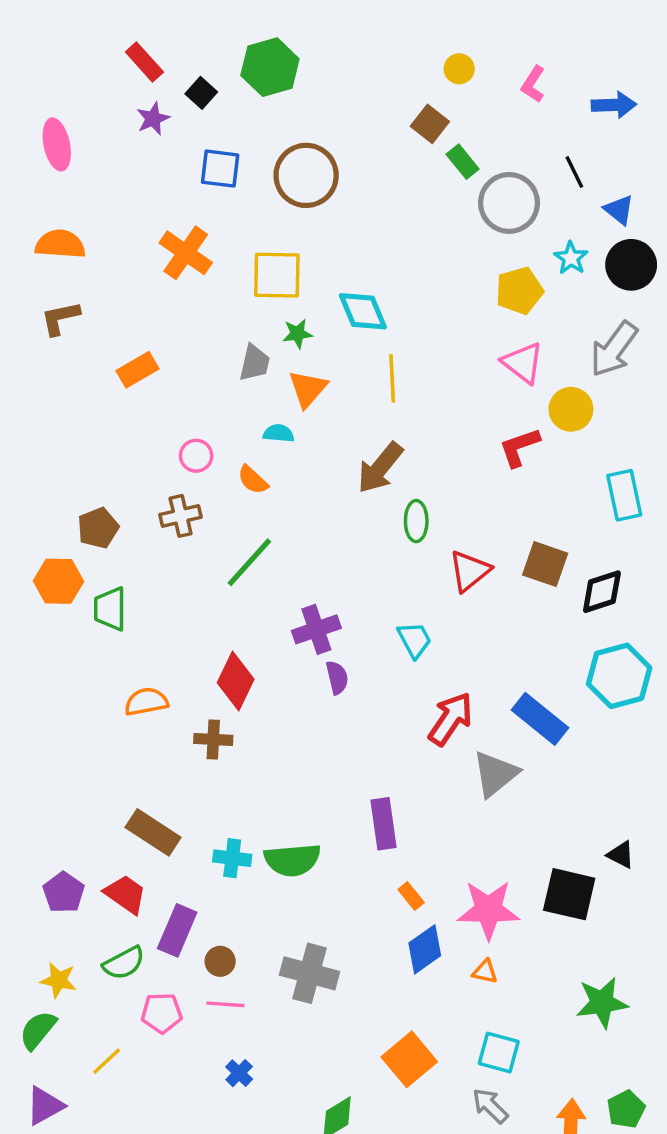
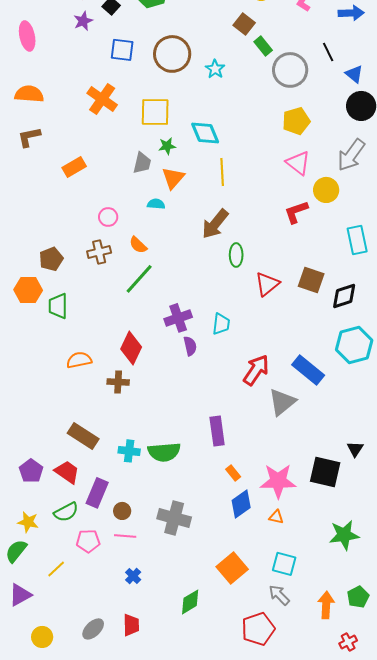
cyan star: (571, 258) -> (215, 69), moved
orange semicircle: (253, 480) -> (138, 245), moved
cyan trapezoid: (414, 640) -> (221, 324), moved, turned 35
black triangle: (621, 855) -> (355, 449), turned 36

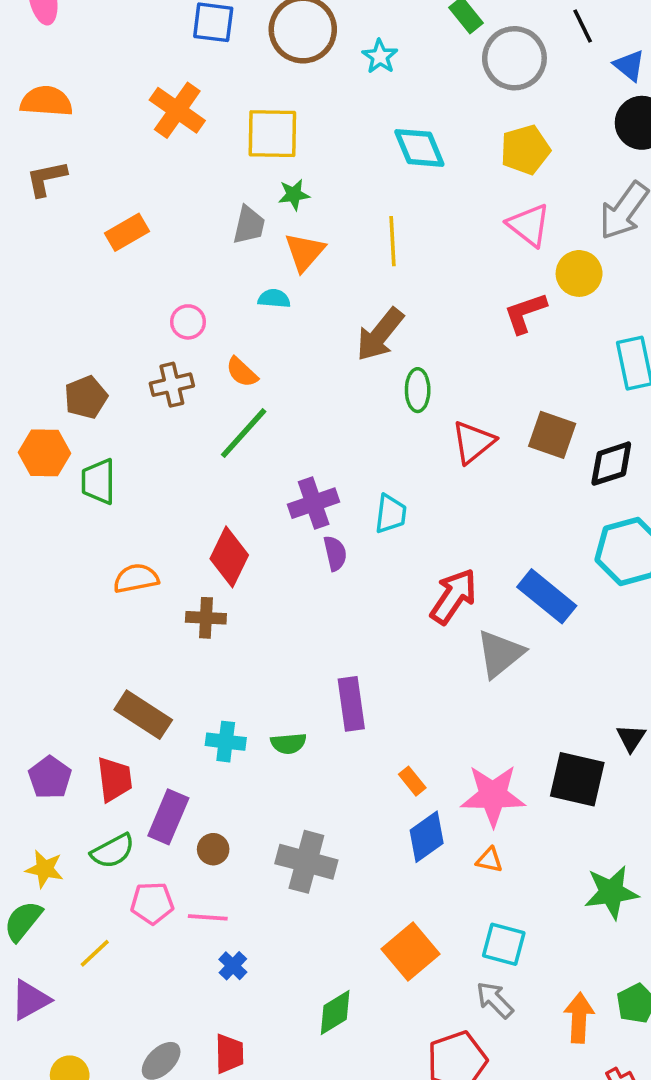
cyan diamond: (205, 133) -> (419, 148), moved
purple rectangle: (217, 431) -> (351, 704), moved
green semicircle: (164, 452) -> (288, 743), size x0.6
red trapezoid: (67, 472) -> (114, 779), turned 48
pink line: (125, 536) -> (208, 917), moved

